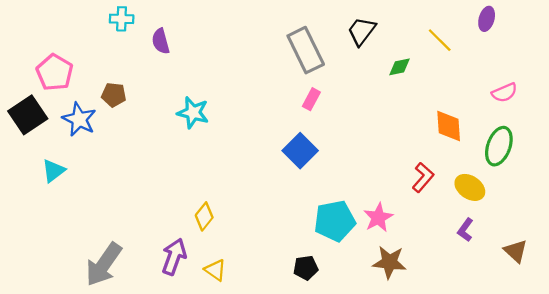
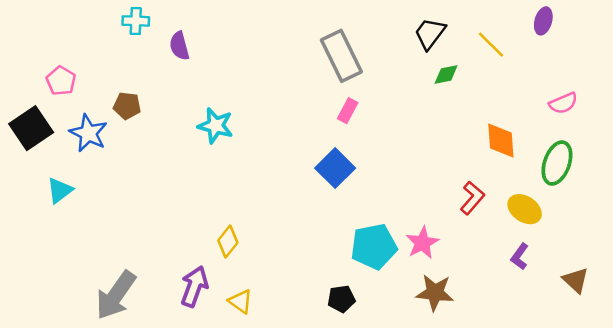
black trapezoid: (362, 31) -> (430, 33), moved
pink pentagon: (55, 72) -> (61, 81), size x0.7

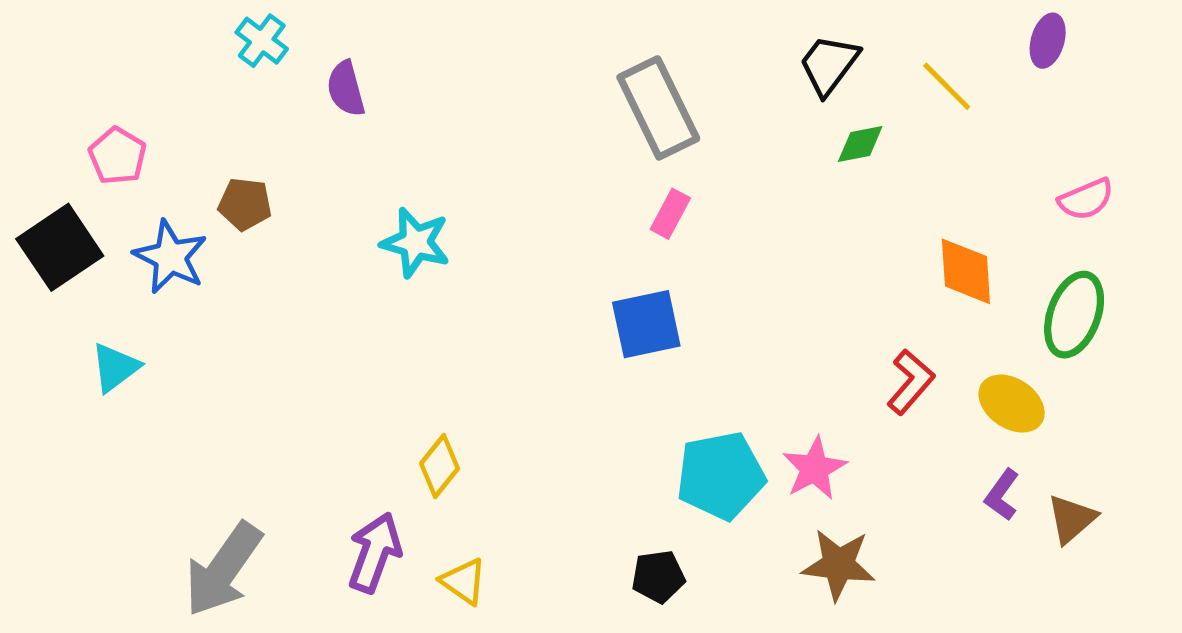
cyan cross: (136, 21) -> (262, 41), turned 35
blue square: (335, 168) -> (646, 324), turned 33
brown triangle: (576, 280) -> (1072, 519), moved, turned 36

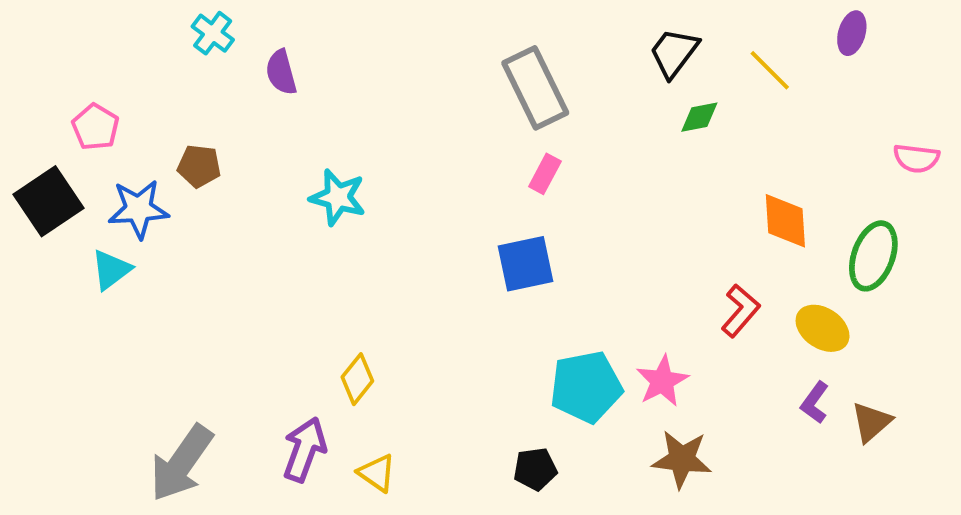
pink semicircle: (1086, 199) -> (916, 158), moved, turned 30
blue star: (170, 257) -> (138, 209), turned -30
cyan triangle: (115, 367) -> (111, 270), moved

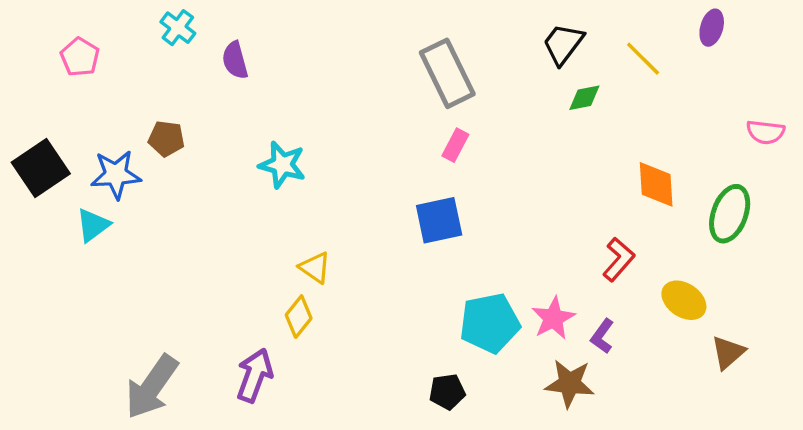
pink pentagon: (95, 127) -> (80, 57), moved
yellow ellipse: (823, 328) -> (684, 300), moved
purple L-shape: (815, 403) -> (602, 336), moved
yellow triangle: (377, 473) -> (315, 268), moved

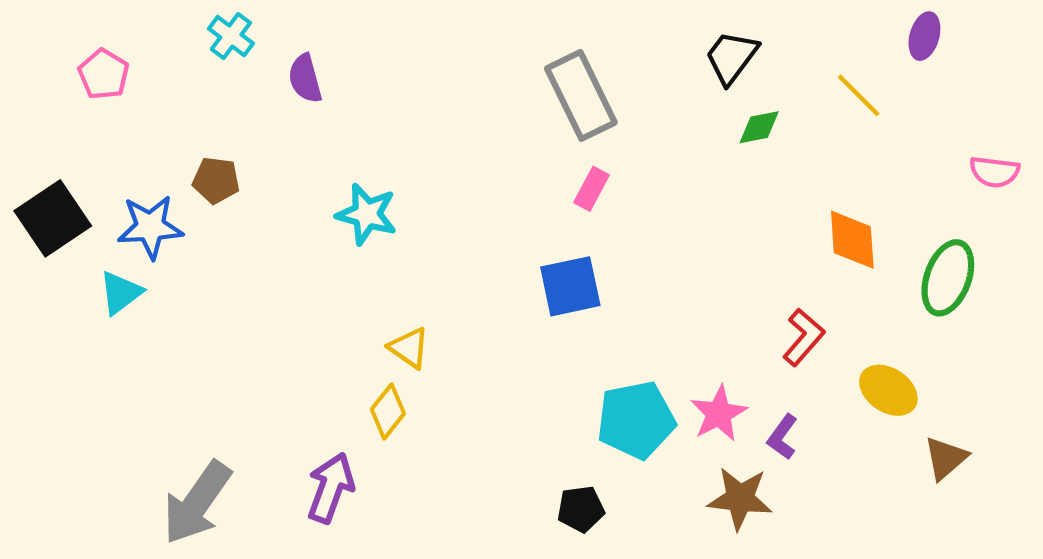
yellow line: (643, 59) -> (859, 95), moved

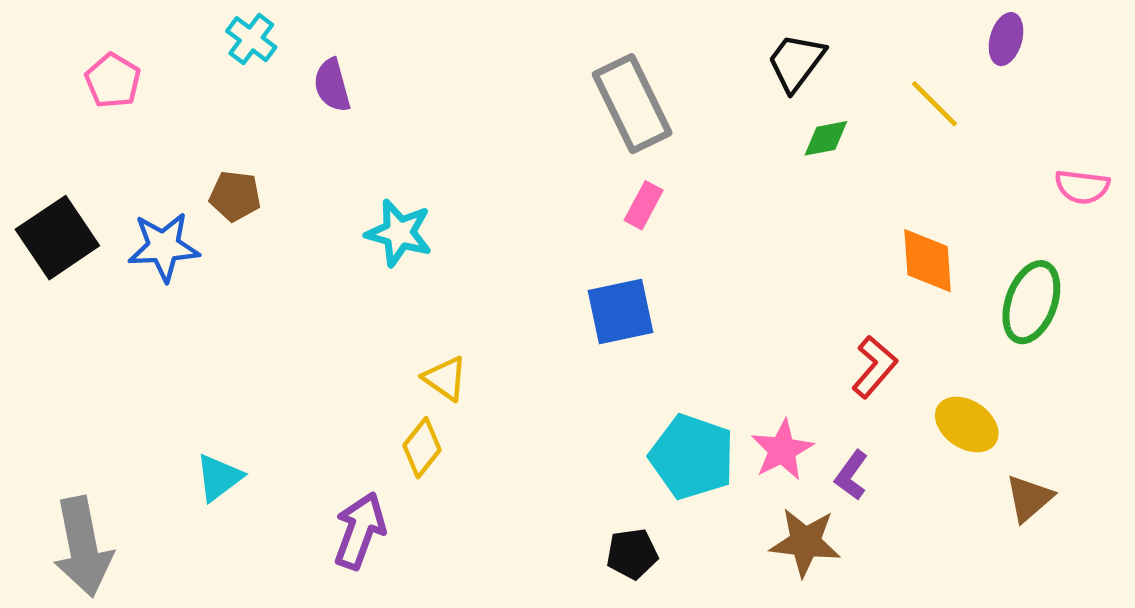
cyan triangle: (121, 293) -> (219, 478), moved
cyan pentagon: (636, 420) -> (692, 457), turned 30
gray arrow: (197, 503) -> (83, 547), moved, turned -46

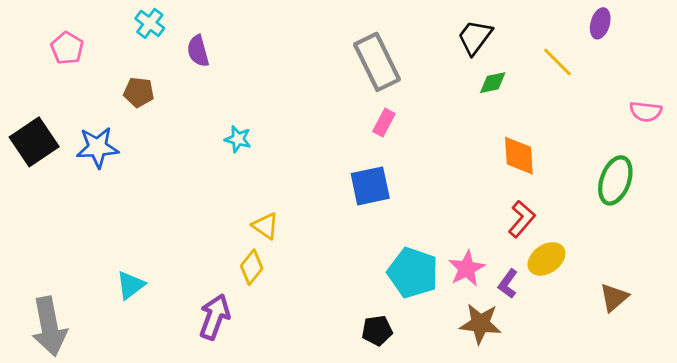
brown pentagon: (235, 196) -> (139, 92), moved
cyan star: (399, 233) -> (238, 139), size x0.7
orange diamond: (928, 261) -> (519, 156), moved
yellow ellipse: (967, 425) -> (546, 259), moved, turned -69

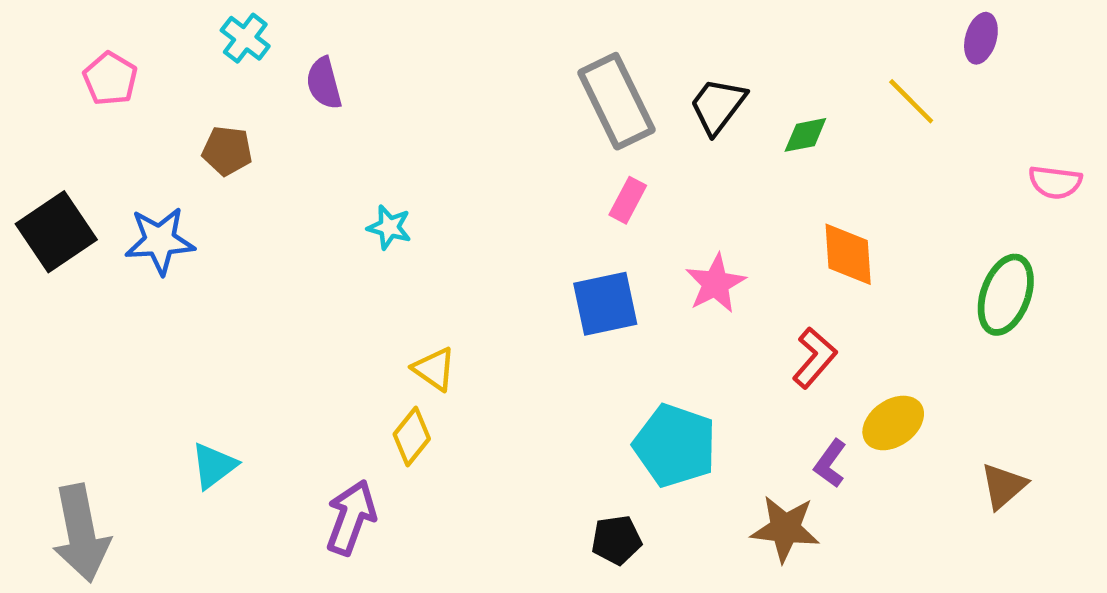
black trapezoid: (475, 37) -> (718, 106), moved
red L-shape: (522, 219) -> (814, 358), moved
pink star: (467, 269) -> (715, 283), moved

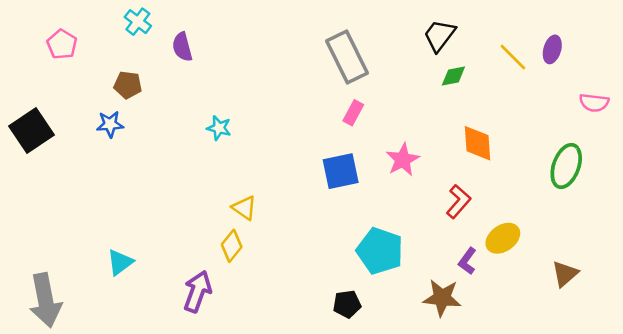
purple ellipse: (981, 38) -> (552, 49), moved
black trapezoid: (718, 106) -> (439, 35), moved
blue star: (160, 241) -> (110, 124), moved, size x0.7

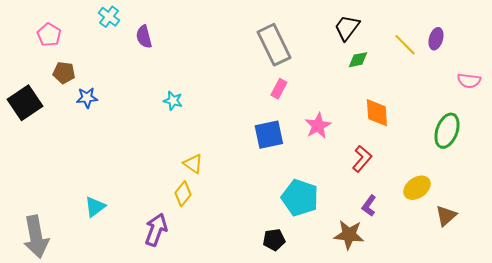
brown pentagon: (128, 85) -> (64, 73), moved
yellow ellipse: (503, 238) -> (417, 188), moved

